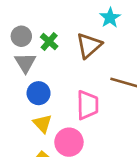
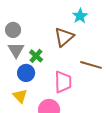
green cross: (49, 42) -> (36, 56), moved
yellow triangle: (42, 124) -> (20, 96), moved

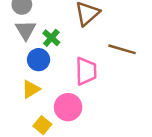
yellow triangle: (20, 96) -> (31, 89), turned 42

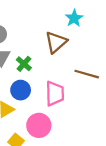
blue circle: (39, 60) -> (21, 90), moved

